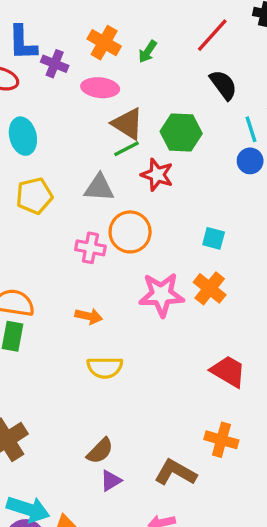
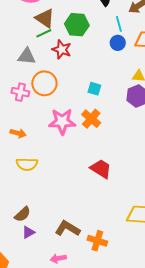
orange cross: (221, 440) -> (97, 241), moved

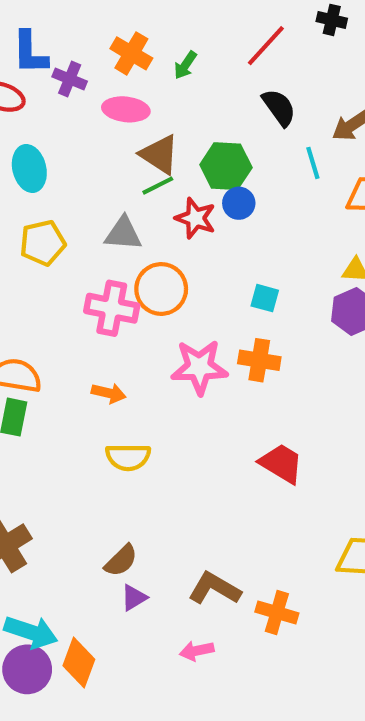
blue circle: (118, 43) -> (239, 203), moved
pink cross: (20, 92) -> (112, 308), size x1.4
orange cross: (91, 119) -> (259, 360), turned -30

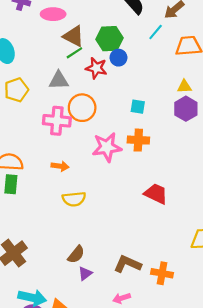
cyan line: (313, 163) -> (156, 32), turned 63

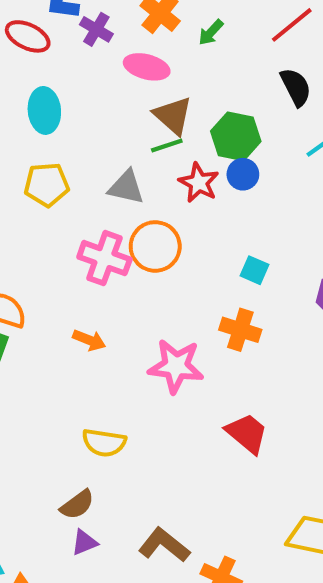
pink star: (107, 147) -> (176, 366), moved
yellow semicircle: (74, 199) -> (104, 443), moved

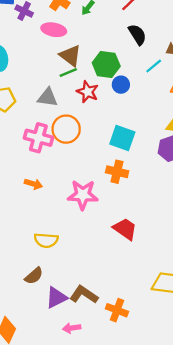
blue circle: (243, 174) -> (121, 85), moved
cyan square: (255, 270) -> (122, 138), size x1.6
purple triangle: (84, 543) -> (56, 298), moved, size x1.5

